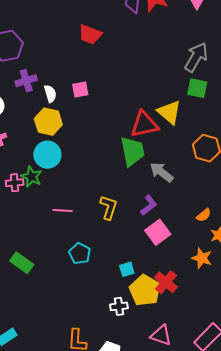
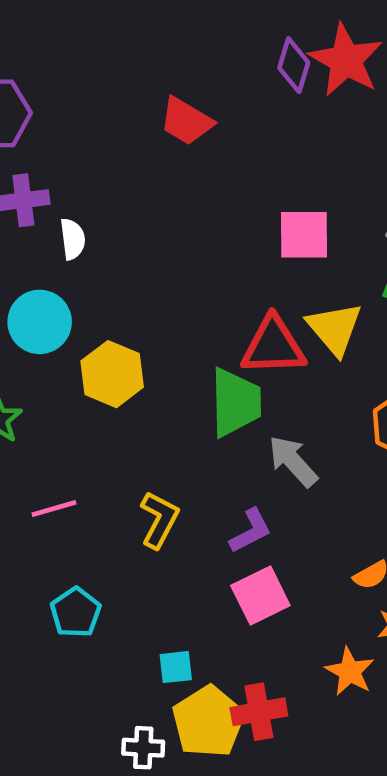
pink square: (80, 90) -> (304, 235), moved, size x1.4
yellow hexagon: (48, 122) -> (112, 374), moved
cyan circle: (47, 155) -> (40, 322), moved
pink line: (63, 211) -> (54, 509), turned -30
red cross: (166, 282) -> (259, 712), turned 30

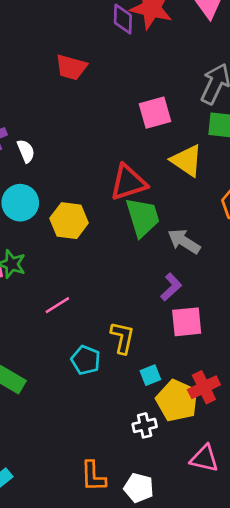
red triangle: (273, 346) -> (128, 182), moved
yellow L-shape: (159, 520) -> (122, 338), moved
pink square: (260, 595) -> (187, 322), turned 36

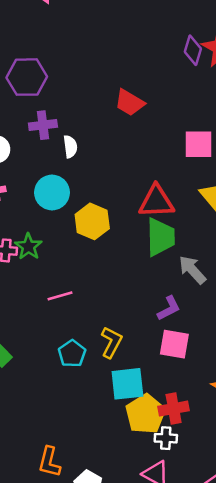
red trapezoid: (71, 67) -> (130, 103), moved
cyan square: (150, 375) -> (127, 384), size x1.8
white cross: (145, 425) -> (166, 438), moved

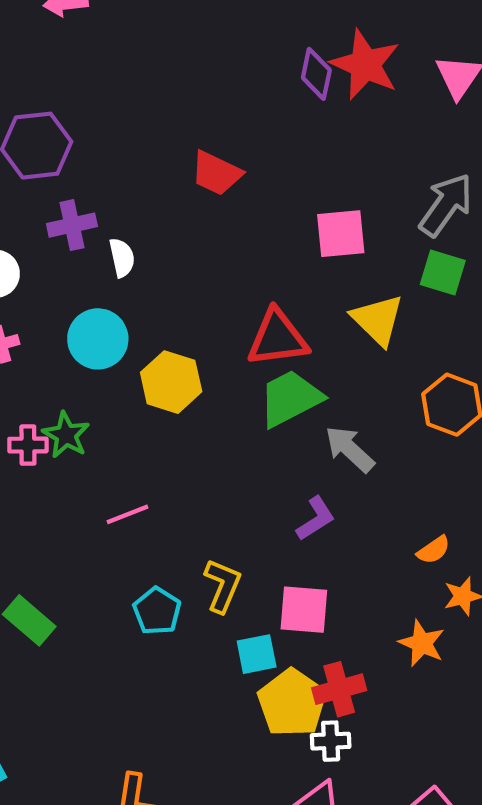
green trapezoid: (161, 237) -> (290, 398), turned -111
pink square: (174, 344) -> (304, 610), moved
cyan square: (127, 384) -> (257, 654), size x0.7

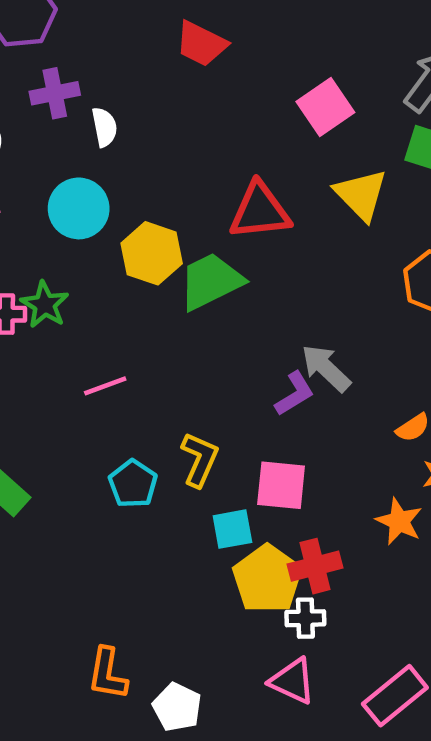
pink square: (341, 234) -> (325, 107), turned -30
green trapezoid: (290, 398) -> (211, 281), moved
gray arrow: (350, 449) -> (326, 368), moved

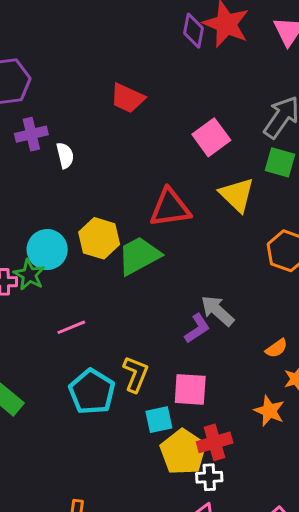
cyan circle: (79, 208) -> (47, 250), moved
cyan pentagon: (133, 484) -> (92, 392), size x1.4

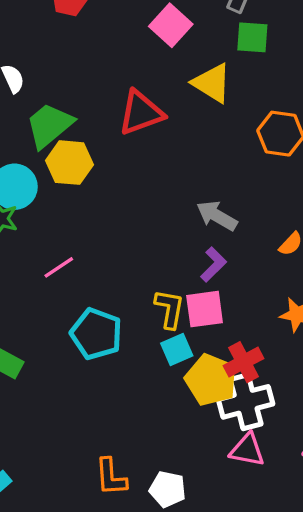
green trapezoid: (139, 256) -> (49, 125), moved
purple L-shape: (197, 328) -> (213, 264), moved
yellow L-shape: (136, 374) -> (170, 309), moved
white cross: (209, 477) -> (246, 402), size x1.8

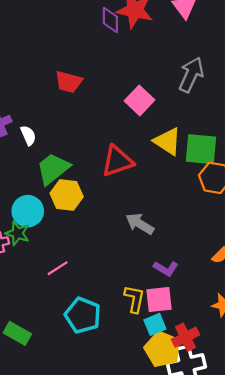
green square: (252, 37) -> (201, 149), moved, size x1.4
gray arrow: (217, 216) -> (140, 224), moved
purple L-shape: (213, 264) -> (166, 268), turned 75
cyan square: (177, 350) -> (155, 324), moved

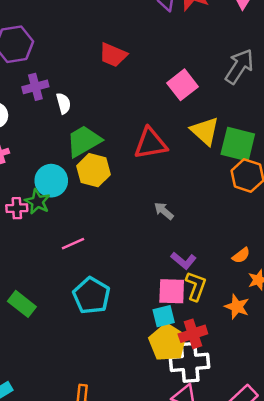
gray arrow: (140, 224) -> (164, 211), size x0.7
yellow L-shape: (135, 299) -> (196, 286), moved

